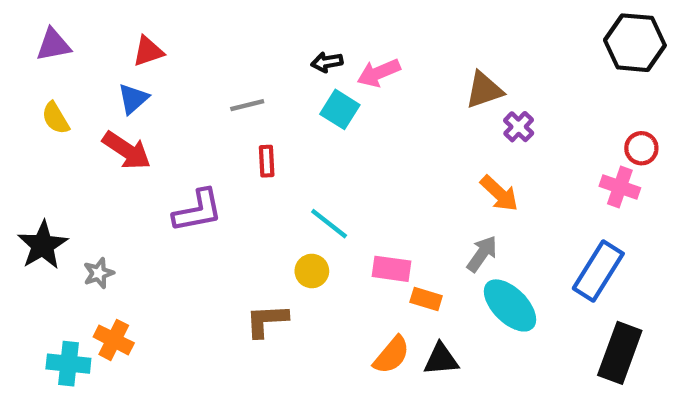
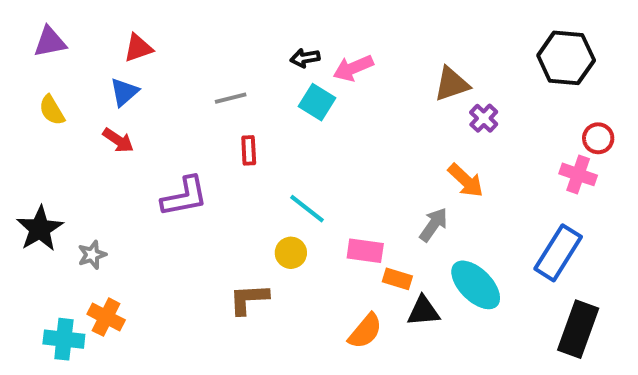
black hexagon: (635, 43) -> (566, 58), moved
red arrow: (127, 150) -> (118, 140), size x0.7
gray arrow: (482, 254) -> (433, 225), moved
black triangle: (441, 359) -> (423, 311), moved

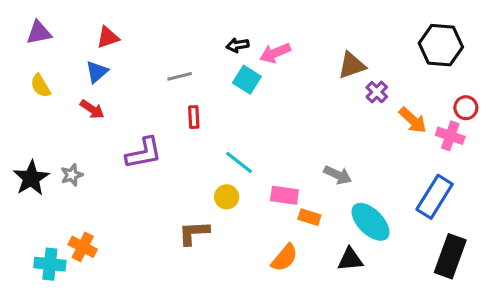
orange arrow: (466, 180) -> (413, 120), moved
gray arrow: (433, 225) -> (338, 175), turned 80
gray star: (92, 255) -> (72, 175), moved
black triangle: (423, 311) -> (350, 259), moved

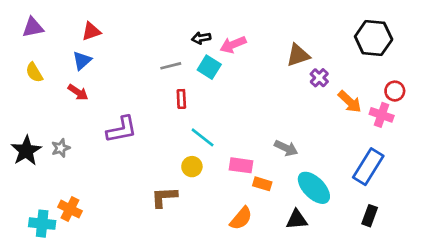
gray line: (180, 76) -> (171, 66), moved
red rectangle: (194, 117) -> (181, 99), moved
black rectangle: (450, 256) -> (370, 216), moved, size x0.6

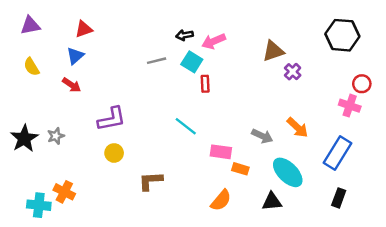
red rectangle: (181, 99) -> (205, 84), moved
orange arrow: (350, 102) -> (297, 127), moved
yellow circle: (192, 167) -> (114, 153), moved

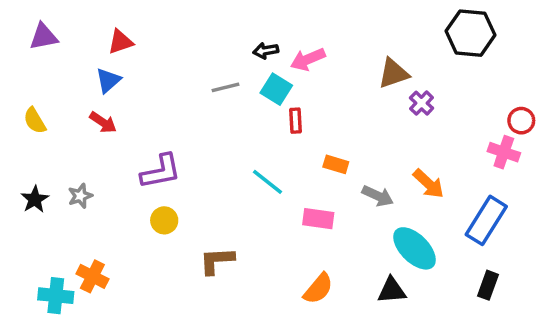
black hexagon: (342, 35) -> (471, 33), moved
yellow semicircle: (31, 67) -> (35, 121), moved
black star: (24, 138) -> (35, 199), size x0.7
orange rectangle: (240, 169) -> (336, 164), moved

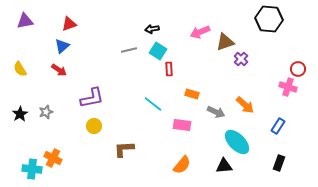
pink arrow: (308, 59) -> (200, 32), moved
blue rectangle: (486, 220) -> (278, 126), size x0.6

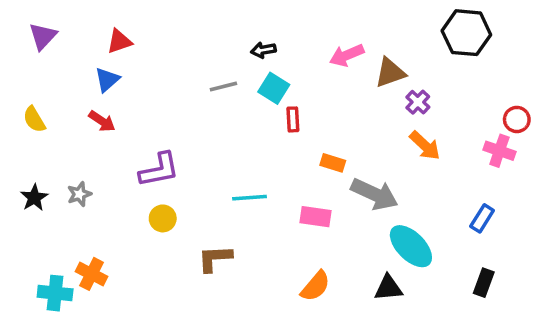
purple triangle: (25, 21) -> (43, 36), turned -36
cyan line: (153, 104) -> (249, 198), moved, turned -42
orange arrow: (245, 105) -> (425, 146), moved
gray arrow: (216, 112) -> (374, 194), size x1.5

